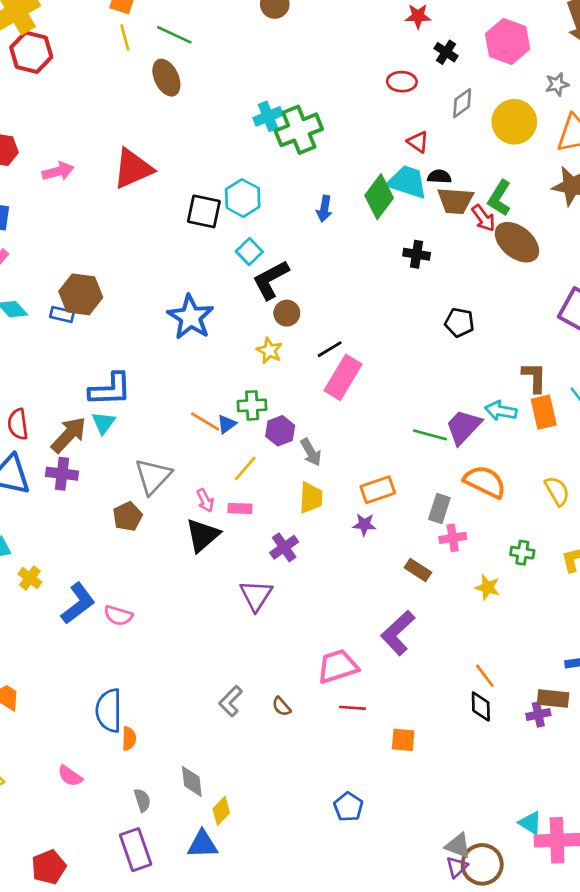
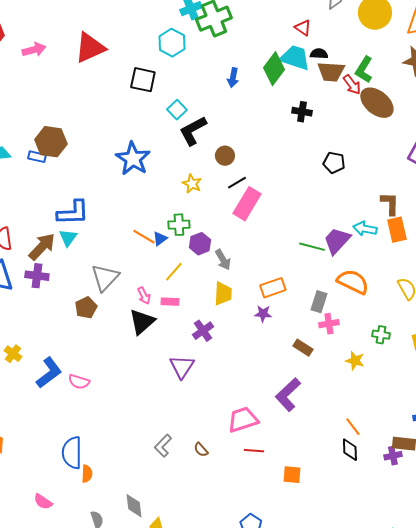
cyan hexagon: (243, 198) -> (172, 43), moved
brown circle: (287, 313) -> (225, 156), moved

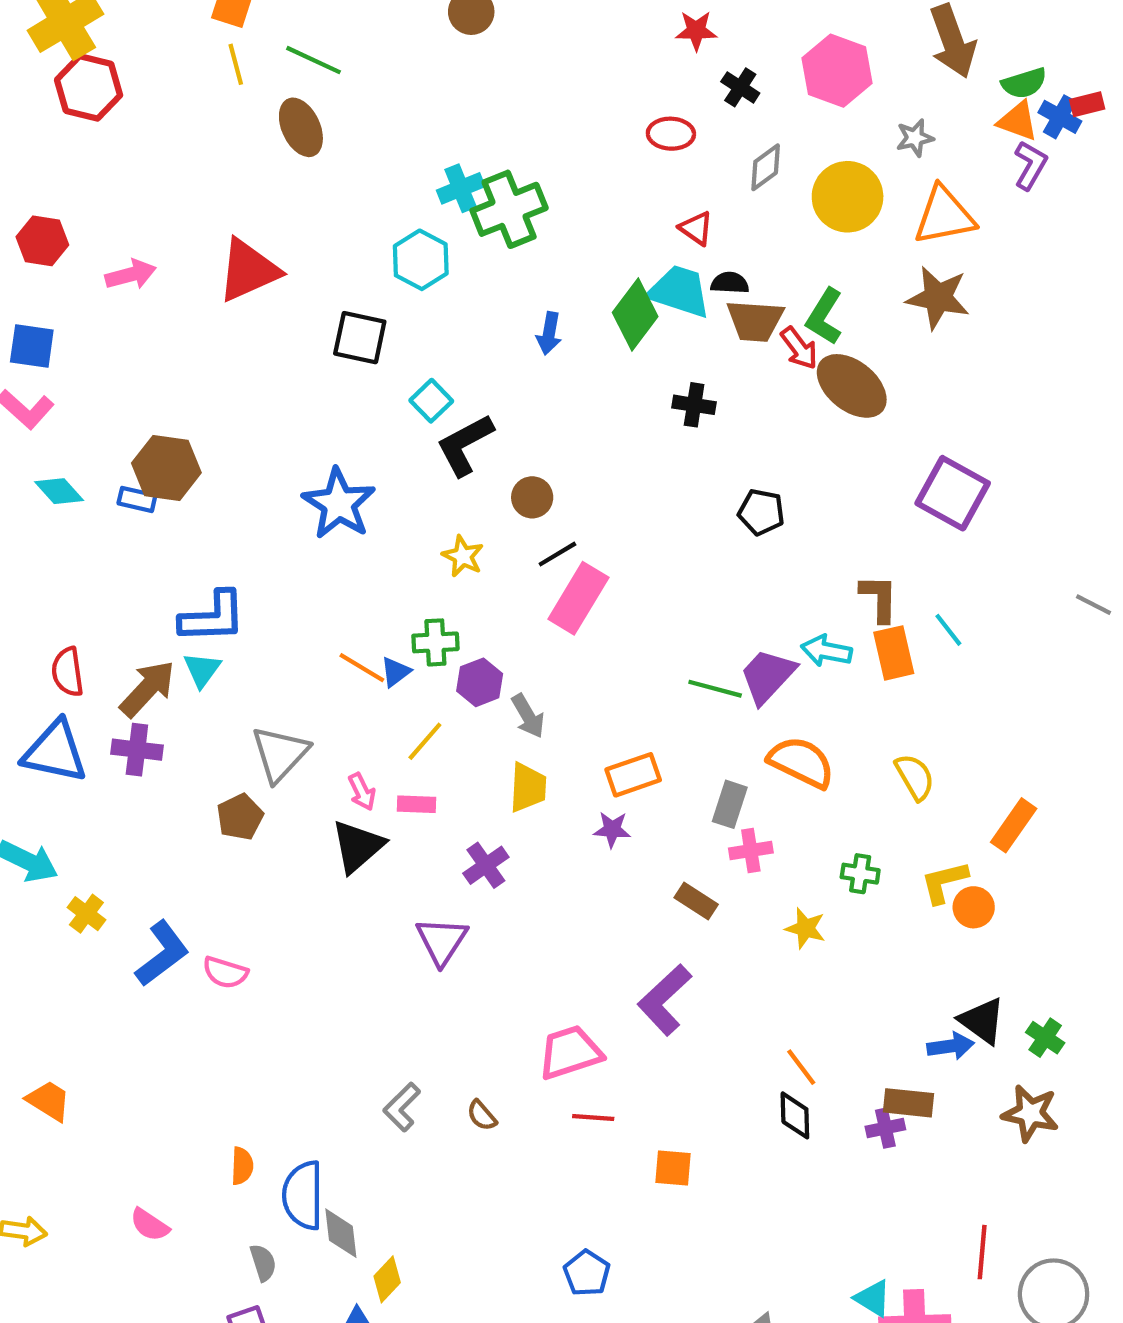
blue semicircle: (72, 453) -> (303, 1195), moved

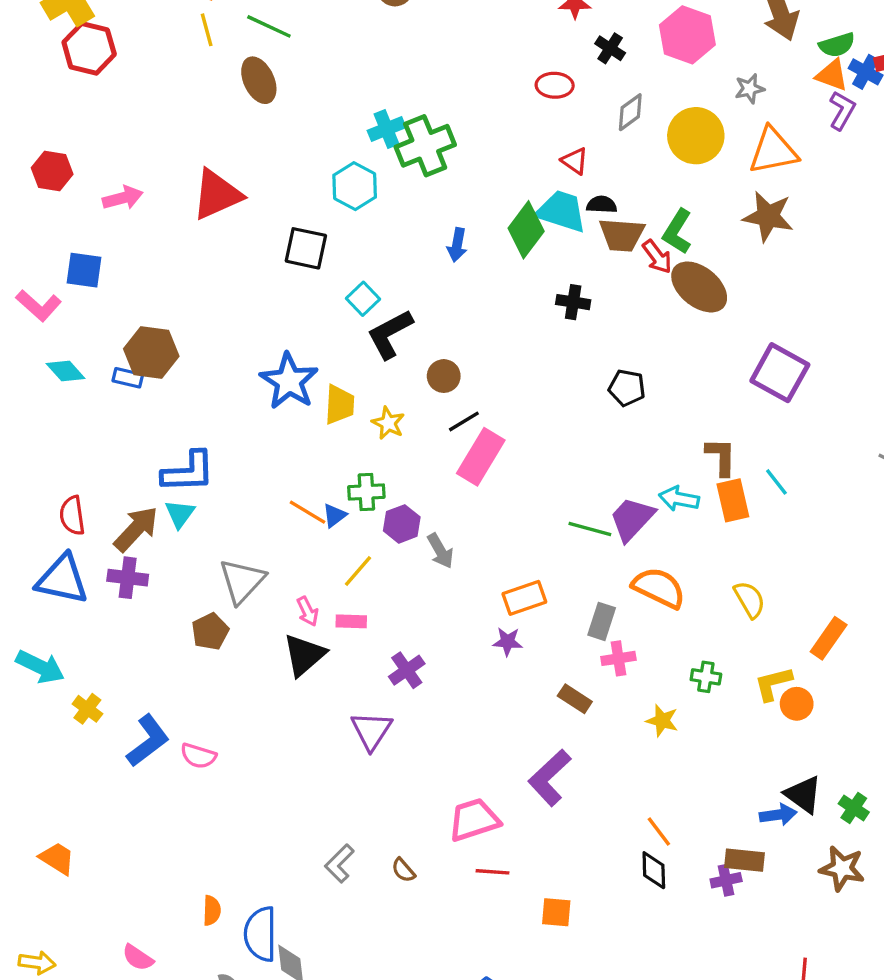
blue square: (32, 346) -> (84, 270), moved
yellow trapezoid: (528, 787) -> (339, 405), moved

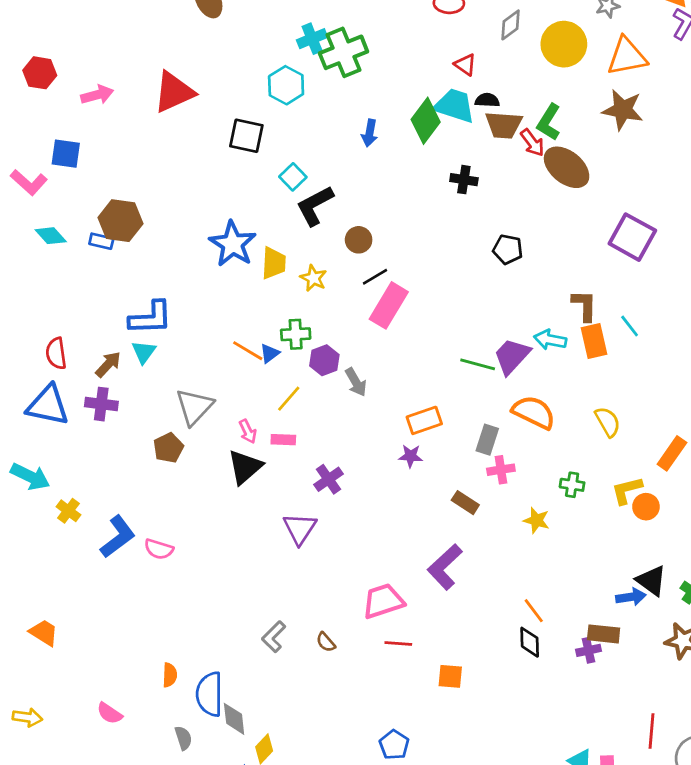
brown arrow: (136, 529) -> (108, 364), size x0.7

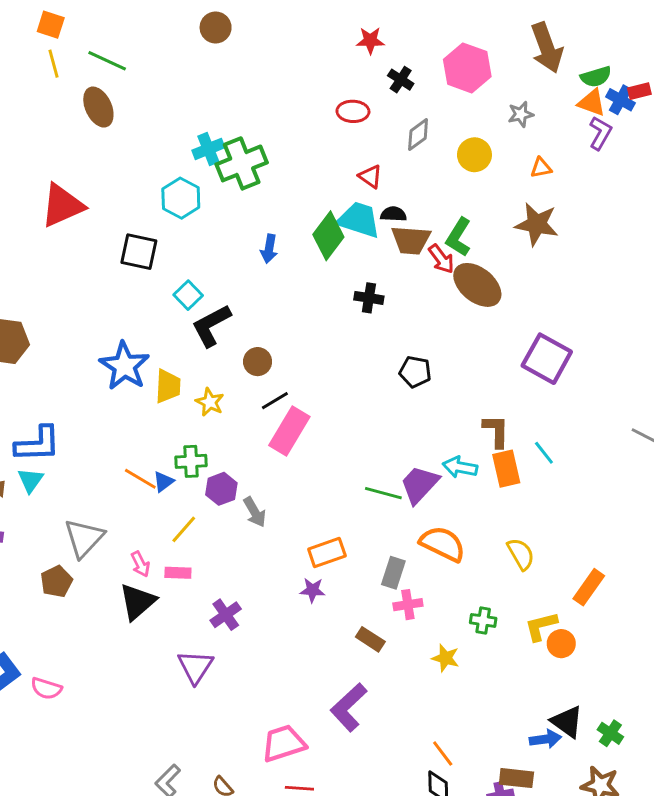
yellow circle: (564, 44) -> (474, 155), size x0.7
orange triangle: (627, 56) -> (541, 168), size x0.5

